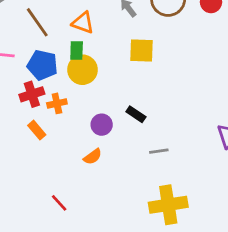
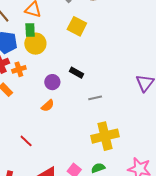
yellow square: (142, 51) -> (77, 26), turned 30

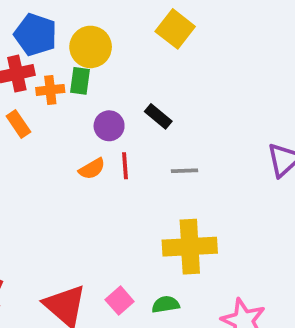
green rectangle: (30, 30) -> (80, 81), moved
red line: (26, 141) -> (125, 166), moved, turned 32

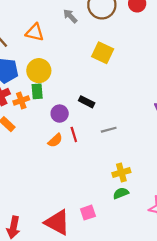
yellow square: (175, 29) -> (103, 53), moved
yellow cross: (190, 247) -> (121, 173), size x0.6
pink square: (120, 301) -> (88, 213), turned 35
green semicircle: (166, 304) -> (121, 193), moved

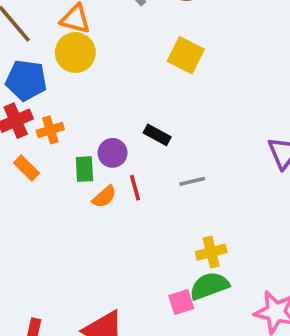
yellow circle: (39, 71) -> (75, 53), moved
green rectangle: (37, 91) -> (84, 169), moved
green semicircle: (121, 193) -> (209, 286), size x1.5
pink square: (88, 213) -> (181, 302), moved

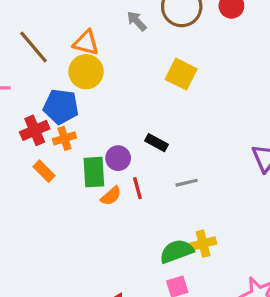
blue pentagon: (26, 80) -> (61, 107), moved
green rectangle: (84, 169) -> (94, 172), size x1.4
green semicircle: (209, 286) -> (177, 251), moved

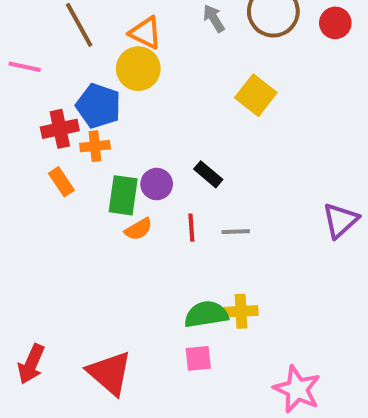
red line: (137, 188) -> (191, 228), moved

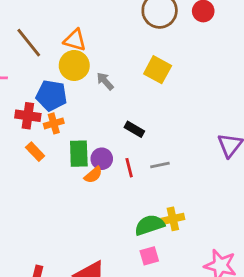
gray arrow: (214, 18) -> (105, 81), moved
red cross: (60, 129) -> (28, 116), turned 30
purple circle: (157, 184) -> (102, 159), moved

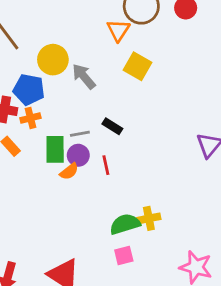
orange triangle: (75, 40) -> (118, 30), moved, turned 45
gray arrow: (105, 81) -> (84, 76), size x1.4
gray line: (160, 165) -> (80, 134), moved

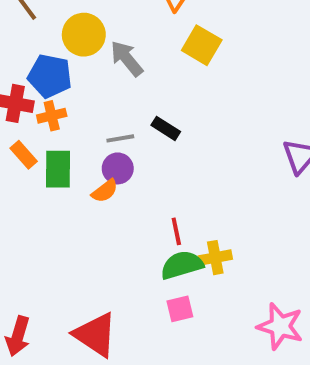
green rectangle: (55, 149) -> (58, 169), moved
red line: (106, 165) -> (176, 231), moved

